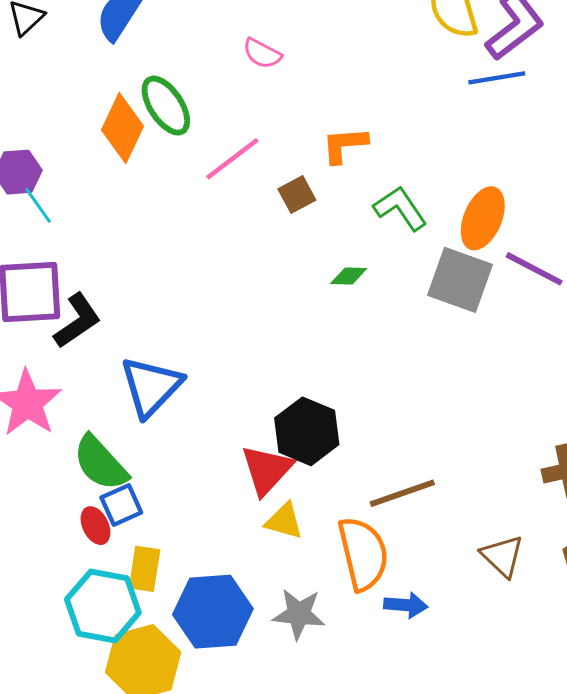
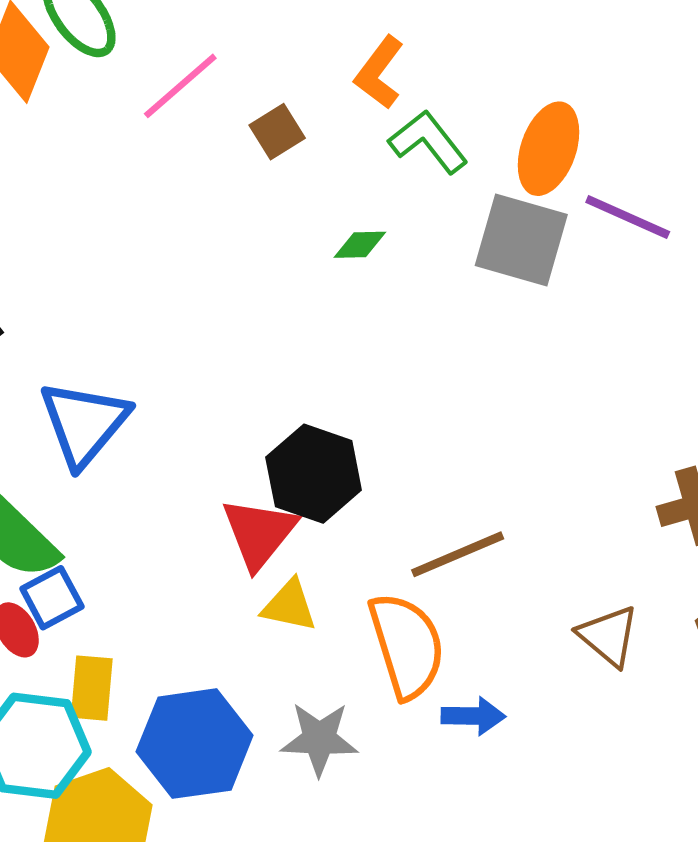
orange L-shape: (345, 145) -> (379, 72), moved, turned -45

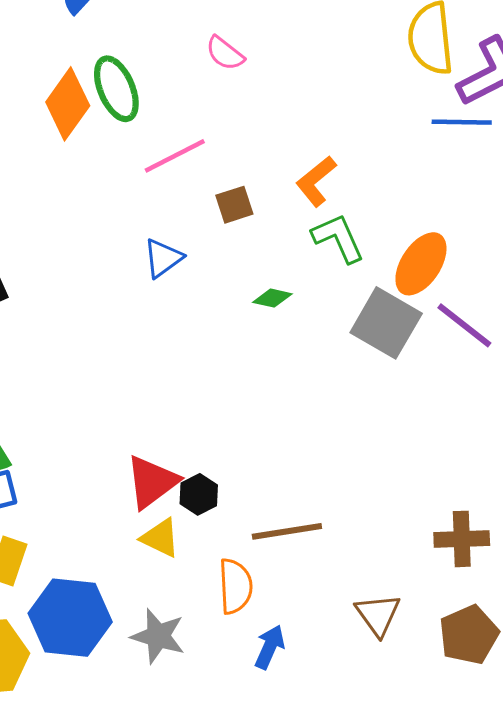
blue triangle: (84, 423) -> (163, 258), moved, size x0.6
black hexagon: (314, 474) -> (199, 494), moved, size x0.6
orange semicircle: (407, 646) -> (235, 586), size x0.7
blue arrow: (473, 716) -> (270, 647), turned -81

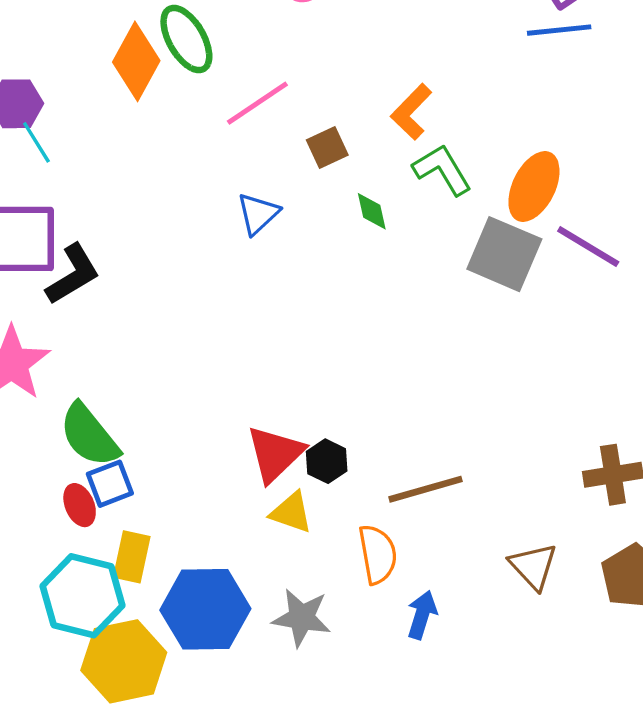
green diamond: (272, 298) -> (372, 211), moved, turned 72

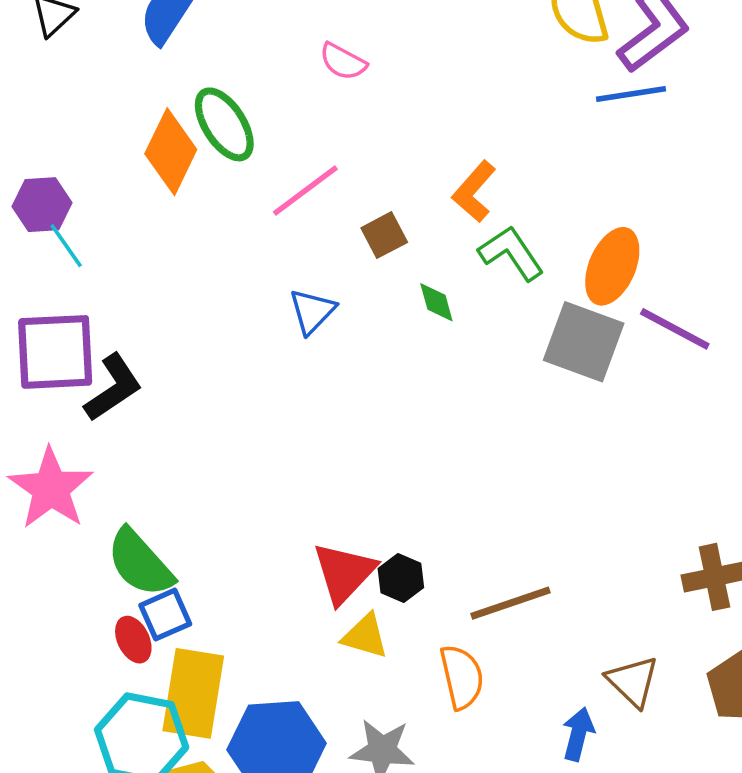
yellow rectangle: (132, 557) -> (193, 693), size x1.6
blue arrow: (422, 615) -> (578, 734), moved

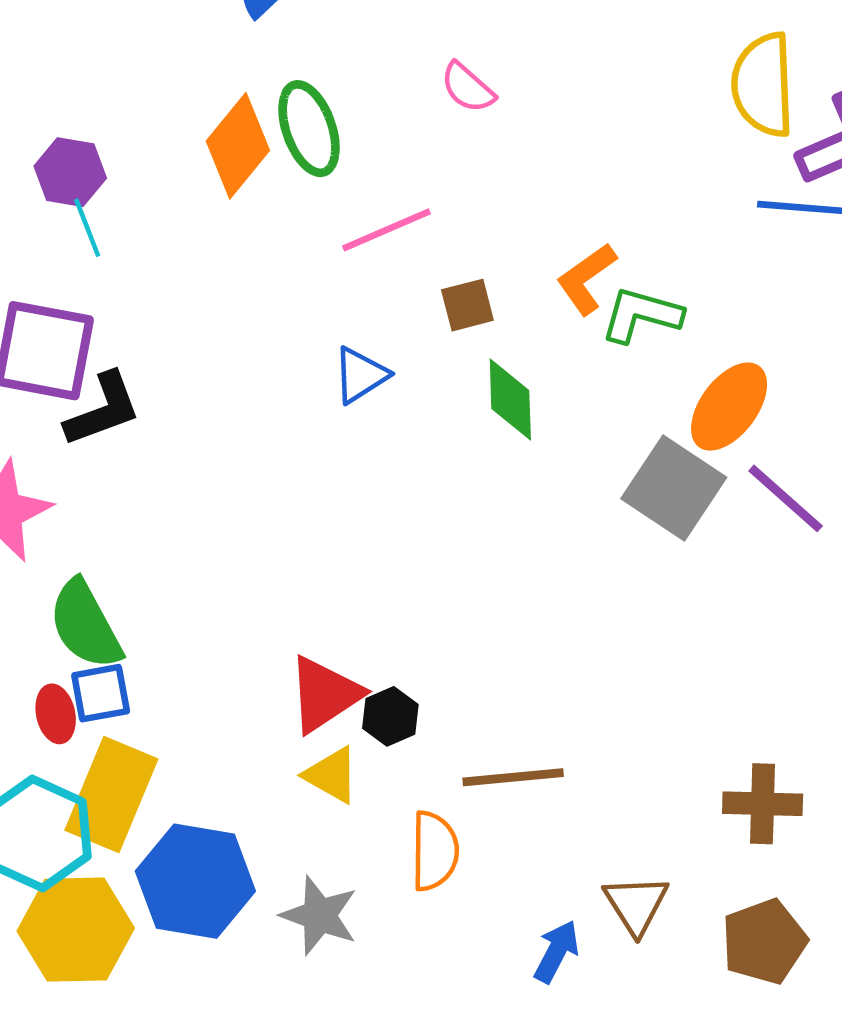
green L-shape: (511, 253) -> (641, 315), moved, turned -54
green diamond: (436, 302) -> (510, 400), size x1.5

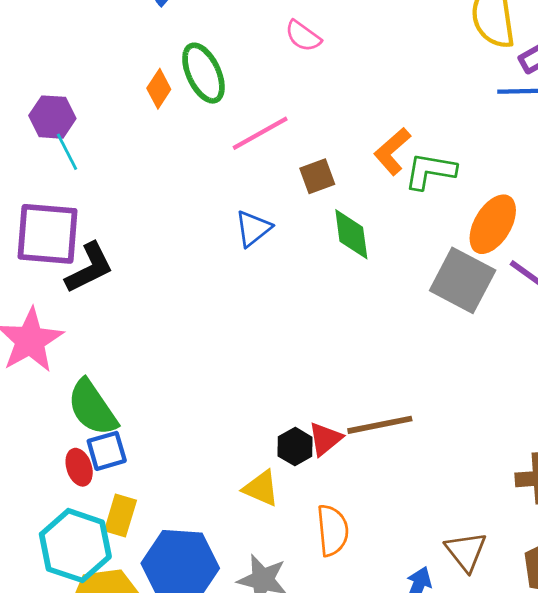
orange diamond: (238, 146) -> (159, 89), size x0.6
red triangle: (325, 694) -> (325, 439), moved, size x0.7
brown line: (513, 777) -> (380, 425), moved
yellow rectangle: (111, 795) -> (120, 516), size x0.6

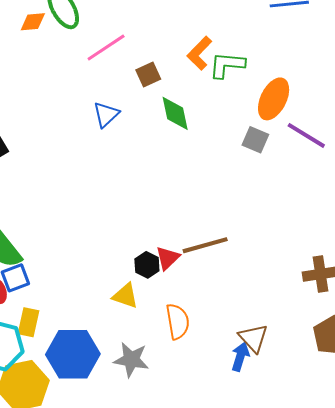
orange diamond: (159, 89) -> (33, 22), turned 56
gray square: (463, 280) -> (255, 140), size x0.6
brown triangle: (466, 551) -> (253, 338), moved

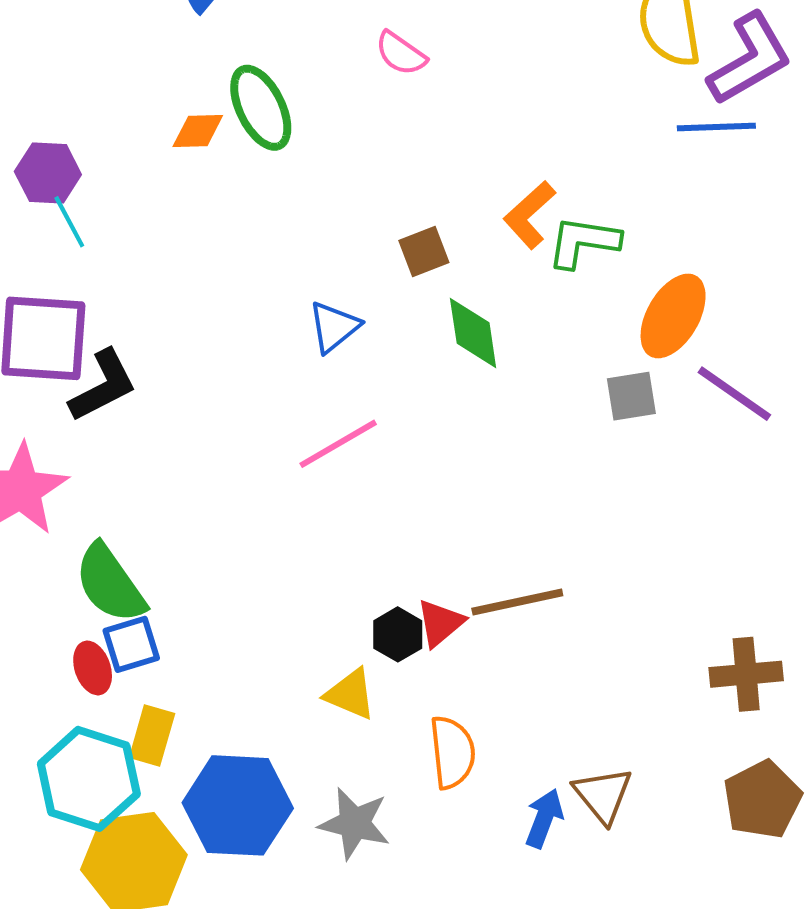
pink line: (106, 47) -> (338, 444), moved
gray square: (255, 140) -> (631, 396), turned -36
blue arrow: (240, 357) -> (544, 818), moved

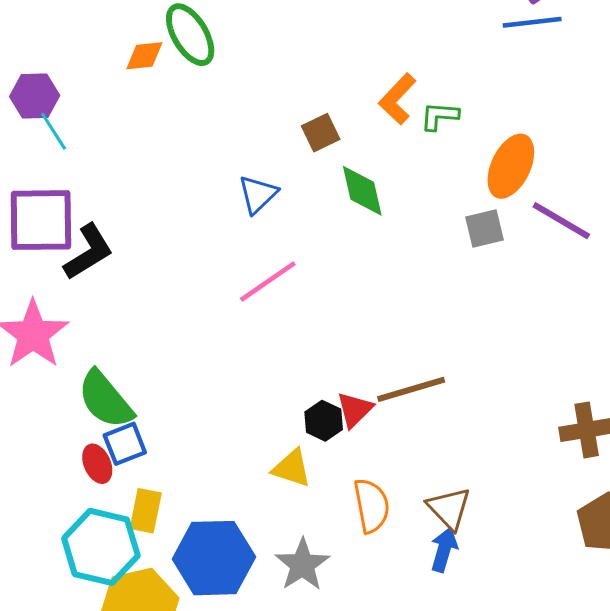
green L-shape: (583, 242) -> (439, 116), size x0.7
brown triangle: (603, 795) -> (449, 508), moved
gray star: (354, 823) -> (302, 565), turned 30

